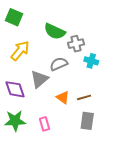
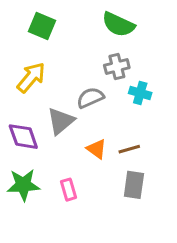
green square: (14, 17) -> (42, 26), moved
green semicircle: (55, 31) -> (118, 24), moved

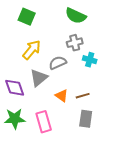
yellow arrow: (31, 77) -> (32, 50), moved
pink rectangle: (69, 190) -> (44, 122), size x1.5

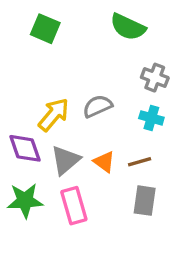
gray cross: (75, 43) -> (155, 78), moved, turned 35
yellow arrow: (32, 50) -> (54, 115), moved
cyan cross: (90, 60) -> (151, 118), moved
gray triangle: (39, 78) -> (65, 160), moved

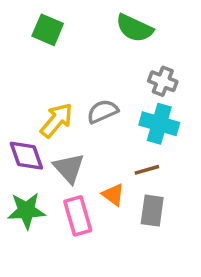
cyan cross: (151, 118) -> (159, 124), size x1.5
gray triangle: (65, 160) -> (69, 168), turned -32
orange triangle: (104, 162) -> (113, 195), moved

